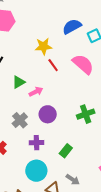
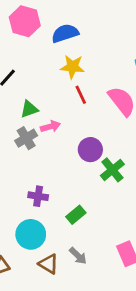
blue semicircle: (72, 26) -> (65, 33), moved
purple circle: (48, 114) -> (90, 150), moved
green cross: (86, 114) -> (112, 170), turned -30
gray cross: (20, 120) -> (26, 138), moved

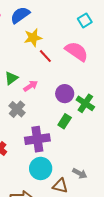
gray cross: (26, 138) -> (17, 109), moved
purple cross: (38, 196) -> (37, 139), size x1.6
green rectangle: (76, 215) -> (65, 121), moved

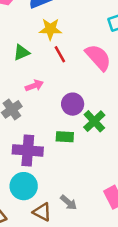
green triangle: (11, 78) -> (22, 52), moved
green rectangle: (65, 121) -> (65, 137), turned 48

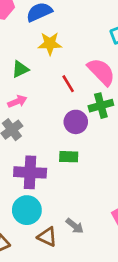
red line: (60, 54) -> (68, 84), moved
pink arrow: (34, 86) -> (17, 101), moved
green cross: (94, 121) -> (101, 106), moved, turned 30

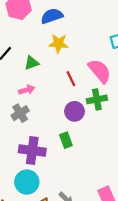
green rectangle: (69, 157) -> (66, 140), turned 63

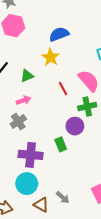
blue semicircle: (52, 16) -> (59, 34), moved
yellow star: (58, 43) -> (51, 57), turned 30
purple circle: (75, 111) -> (75, 126), moved

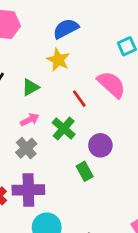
green cross: (87, 107) -> (64, 129), moved, turned -30
purple cross: (31, 155) -> (28, 190), moved

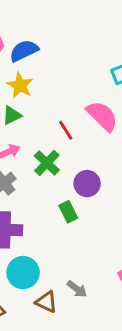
blue semicircle: (66, 29) -> (24, 51), moved
yellow star: (58, 60) -> (20, 85), moved

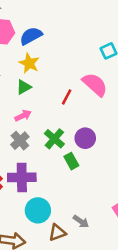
red line: (66, 130) -> (67, 97), turned 63
green cross: (47, 163) -> (54, 139), moved
brown triangle: (46, 302) -> (57, 233), turned -42

